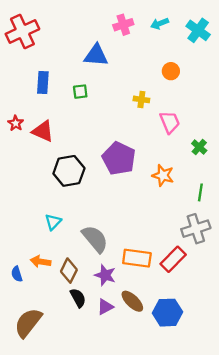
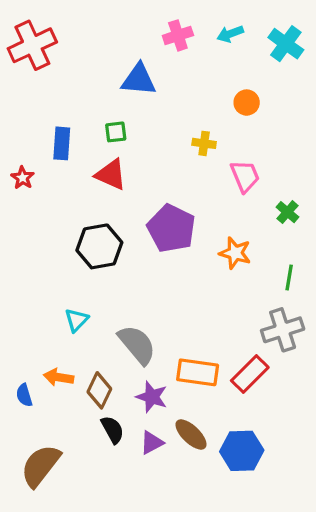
blue rectangle: (43, 82) -> (62, 143), moved
red triangle: (43, 131) -> (111, 174), moved

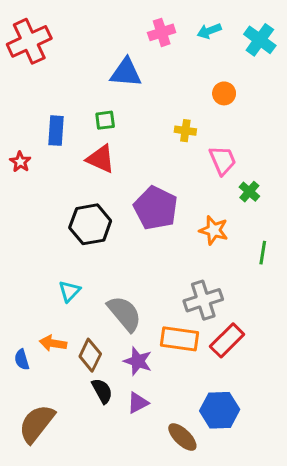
green cross: (287, 212) -> (249, 192), moved
gray cross: (283, 330) -> (203, 300), moved
brown ellipse: (191, 435) -> (182, 437), moved

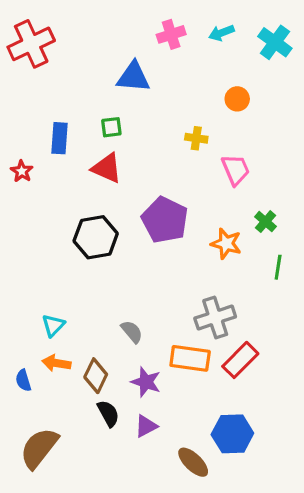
green cross: (249, 192) -> (265, 222), moved
cyan triangle: (69, 291) -> (53, 325), moved
gray semicircle: (124, 314) -> (132, 332), size x0.6

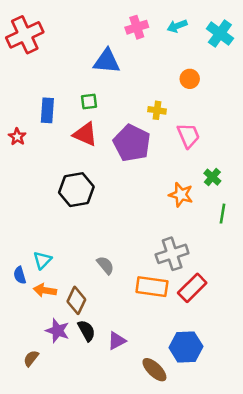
purple pentagon: (165, 220) -> (132, 143), moved
blue semicircle: (23, 380) -> (20, 275), moved
purple star: (146, 382) -> (58, 331), moved
brown semicircle: (39, 448) -> (31, 358), size x0.5

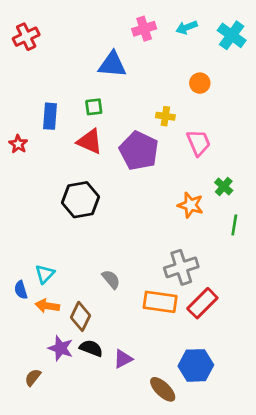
red cross: (25, 35) -> (26, 37), size x0.7
black semicircle: (86, 331) -> (91, 348), turned -40

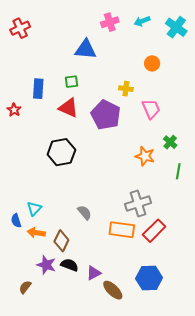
brown ellipse: (163, 389) -> (113, 290), moved

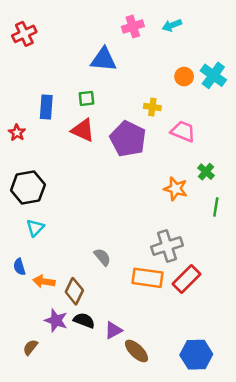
cyan cross: (176, 27) -> (213, 75), moved
pink trapezoid: (151, 109) -> (183, 131), turned -45
black hexagon: (61, 152) -> (28, 188), moved
cyan triangle: (34, 209) -> (35, 228), moved
blue hexagon: (149, 278) -> (196, 355), moved

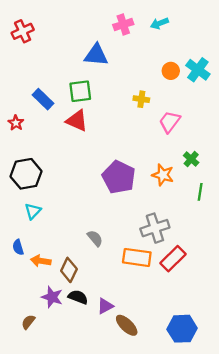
green square: (86, 98) -> (80, 91), size x1.5
blue rectangle: (46, 107) -> (43, 99), turned -50
pink trapezoid: (183, 131) -> (170, 122), turned -75
purple pentagon: (128, 139) -> (119, 177), moved

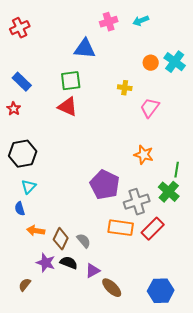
blue rectangle: (43, 99) -> (22, 82), moved
green cross: (191, 159) -> (169, 192), moved, size x1.5
purple pentagon: (119, 177) -> (105, 185), moved
gray semicircle: (95, 238) -> (84, 241), moved
blue semicircle: (18, 247) -> (20, 209), moved

